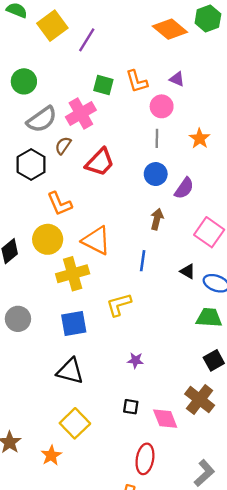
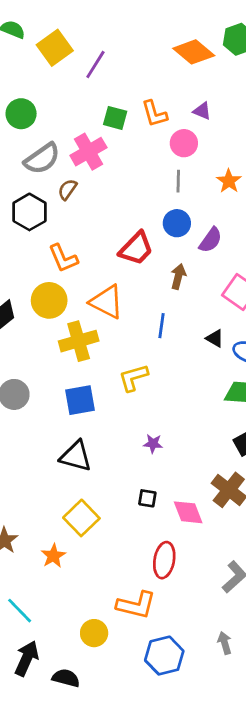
red trapezoid: (100, 162) -> (136, 248), moved

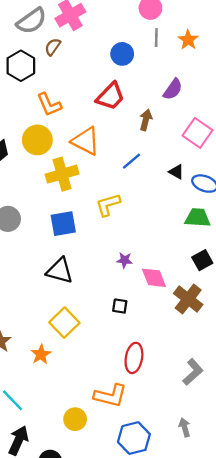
gray line: (178, 181) -> (156, 37), moved
blue circle: (177, 223) -> (122, 54), moved
blue line: (161, 326) -> (132, 161), turned 42
pink diamond: (188, 512) -> (154, 278), moved

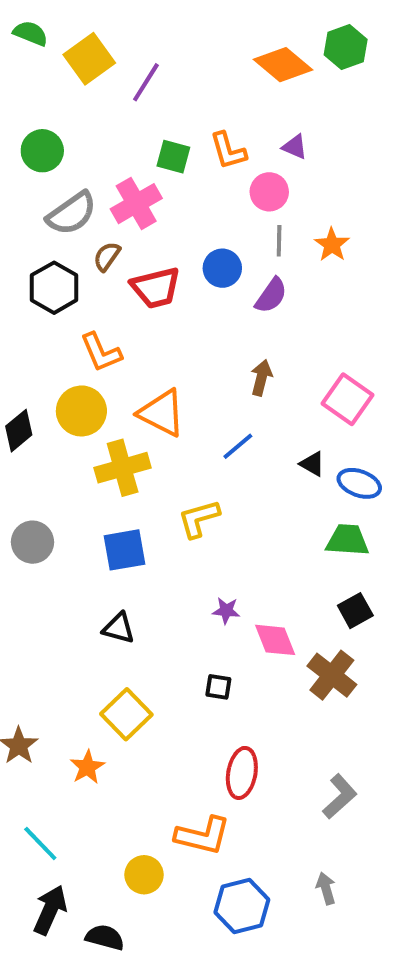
purple semicircle: (173, 89) -> (271, 296), moved
red trapezoid: (110, 96) -> (156, 288), moved, turned 32
black triangle: (60, 271) -> (119, 628), size x0.7

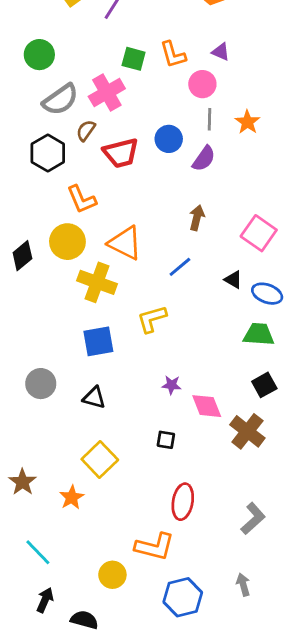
yellow cross: (123, 468) -> (97, 282), turned 36
gray circle: (32, 542) -> (41, 384), moved
black arrow: (50, 910) -> (45, 600), size x0.7

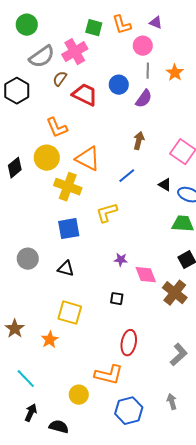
black hexagon: (48, 153) -> (17, 91), moved
red trapezoid: (121, 153) -> (85, 95), turned -140
yellow square: (100, 459) -> (70, 313), turned -30

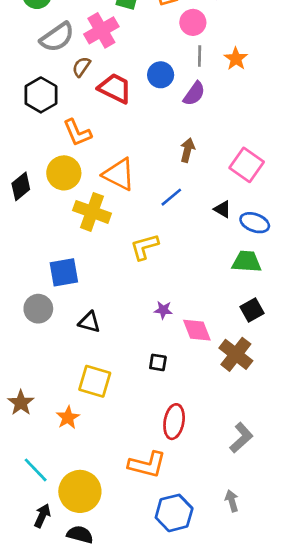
black hexagon: (17, 91) -> (41, 95), moved
blue square: (69, 229) -> (64, 272), moved
yellow circle: (79, 395) -> (80, 491), moved, size x1.6

